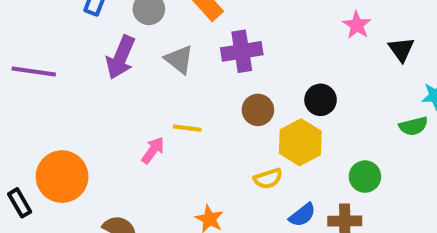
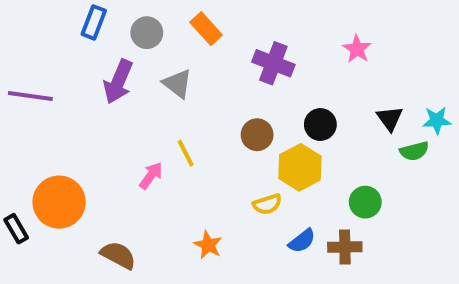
black triangle: (401, 49) -> (390, 118), moved
purple cross: (242, 51) -> (273, 63), moved, turned 30
yellow line: (187, 128) -> (186, 153), turned 56

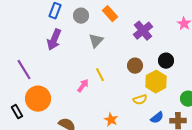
purple cross: (273, 63) -> (143, 31), turned 30
purple arrow: (118, 82) -> (54, 40), moved
gray triangle: (177, 84) -> (96, 41), turned 35
purple line: (30, 96) -> (24, 70), moved, turned 50

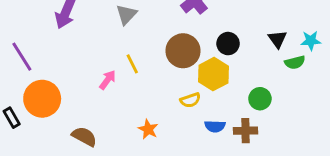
brown circle: (135, 66) -> (183, 51), size x1.5
blue semicircle: (157, 118) -> (215, 126), turned 40

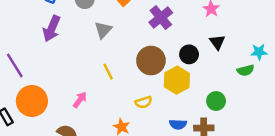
black triangle: (277, 39) -> (217, 42), moved
pink arrow: (107, 80) -> (80, 100), moved
yellow semicircle: (190, 100) -> (144, 102), moved

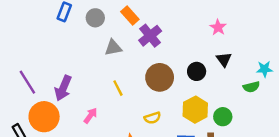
purple cross: (161, 18) -> (150, 36), moved
purple arrow: (52, 29) -> (63, 88), moved
gray triangle: (103, 30) -> (113, 48), turned 36
yellow hexagon: (177, 80) -> (195, 110), moved

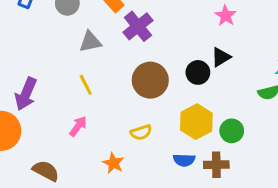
black triangle: (224, 60) -> (221, 57), moved, turned 35
yellow line: (118, 88) -> (86, 85), moved
pink arrow: (91, 116) -> (78, 126), moved

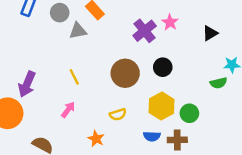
pink star: (226, 16) -> (170, 22), moved
purple cross: (138, 26) -> (145, 31), moved
gray triangle: (90, 42) -> (78, 31), moved
black triangle: (221, 57) -> (210, 33), moved

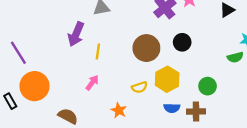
yellow line: (74, 77) -> (98, 52), turned 35
purple arrow: (27, 84) -> (76, 34), moved
yellow hexagon: (162, 106) -> (167, 79), moved

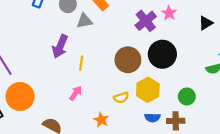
black circle: (182, 42) -> (162, 54), size x1.6

